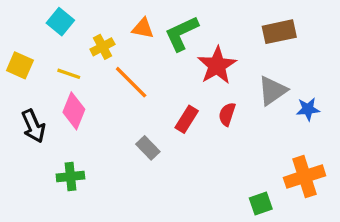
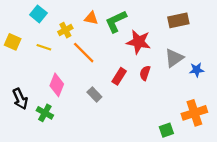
red star: (217, 65) -> (139, 42), turned -30
pink diamond: (74, 111) -> (57, 85), moved
black arrow: (33, 126) -> (20, 99), moved
green cross: (70, 177) -> (45, 113), turned 35

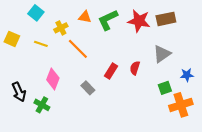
red star: (139, 42) -> (139, 21), moved
blue star: (197, 70) -> (187, 75), moved
green square: (166, 130) -> (165, 88), moved

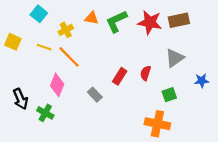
orange line: (78, 49) -> (69, 57), moved
green square: (165, 88) -> (169, 95), moved
orange cross: (181, 105) -> (157, 124), moved, turned 30

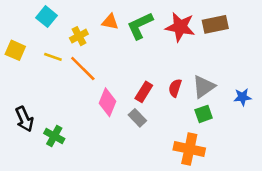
gray triangle: (175, 58) -> (204, 87), moved
pink diamond: (57, 85) -> (107, 102), moved
gray rectangle: (95, 95) -> (137, 118), moved

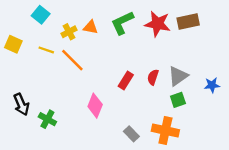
orange triangle: (110, 22) -> (91, 27), moved
pink diamond: (107, 102) -> (95, 106), moved
gray rectangle: (137, 118) -> (131, 134), moved

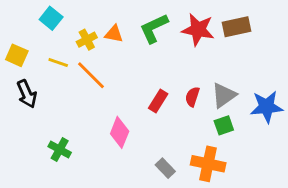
blue star: (212, 85) -> (267, 107), size x1.6
black arrow: (21, 104) -> (27, 94), moved

